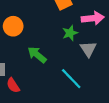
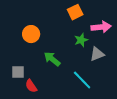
gray triangle: (88, 49) -> (97, 54), turned 42

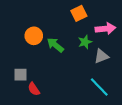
green arrow: (52, 59) -> (55, 45), moved
cyan line: (82, 80) -> (99, 87), moved

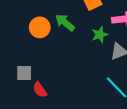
green arrow: (55, 45) -> (65, 23), moved

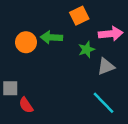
green arrow: (65, 23) -> (51, 37), turned -36

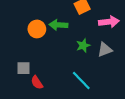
green star: (87, 49) -> (83, 45), moved
cyan line: (103, 103) -> (81, 80), moved

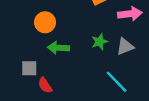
green arrow: (58, 25) -> (58, 48), moved
cyan line: (81, 80) -> (117, 82), moved

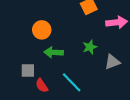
gray triangle: (125, 47) -> (112, 62), moved
cyan line: (117, 82) -> (72, 82), moved

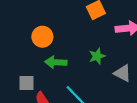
gray triangle: (112, 62) -> (123, 73), turned 49

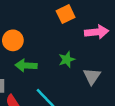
gray triangle: (123, 73) -> (92, 76), turned 36

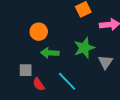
green star: (67, 59) -> (84, 48), size x1.5

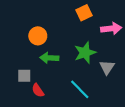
cyan line: (67, 81) -> (80, 89), moved

